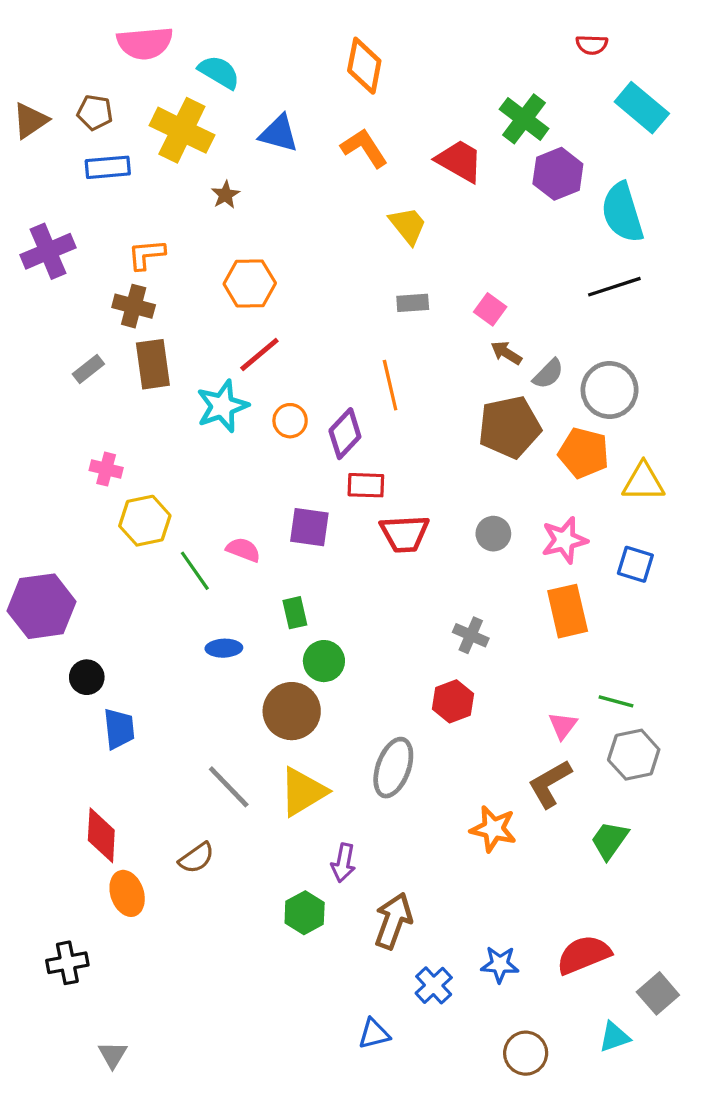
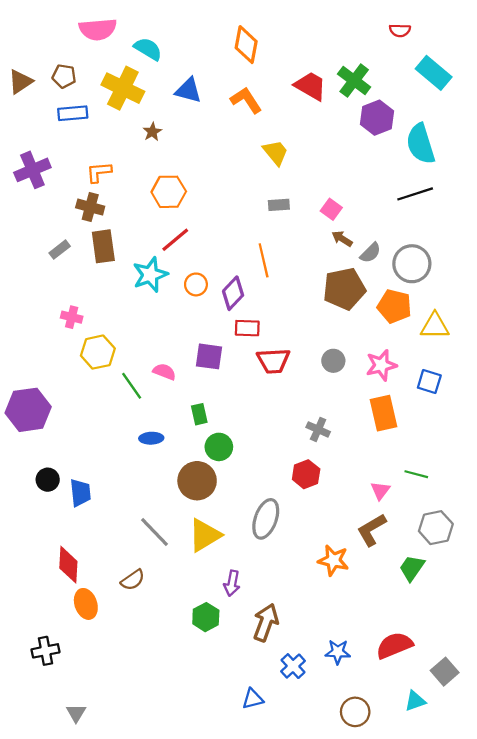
red trapezoid: (459, 161) -> (310, 86), moved
black circle: (87, 677) -> (48, 480), moved
gray hexagon: (634, 755) -> (436, 528), moved

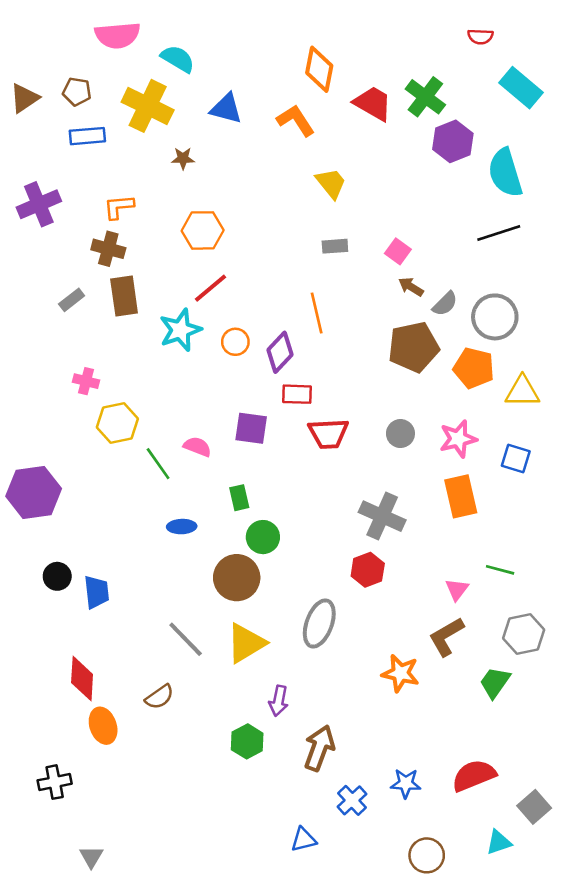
orange diamond: (246, 45) -> (319, 69), moved
brown star: (152, 132) -> (183, 158), turned 30
gray cross: (318, 429) -> (382, 516), size x1.6

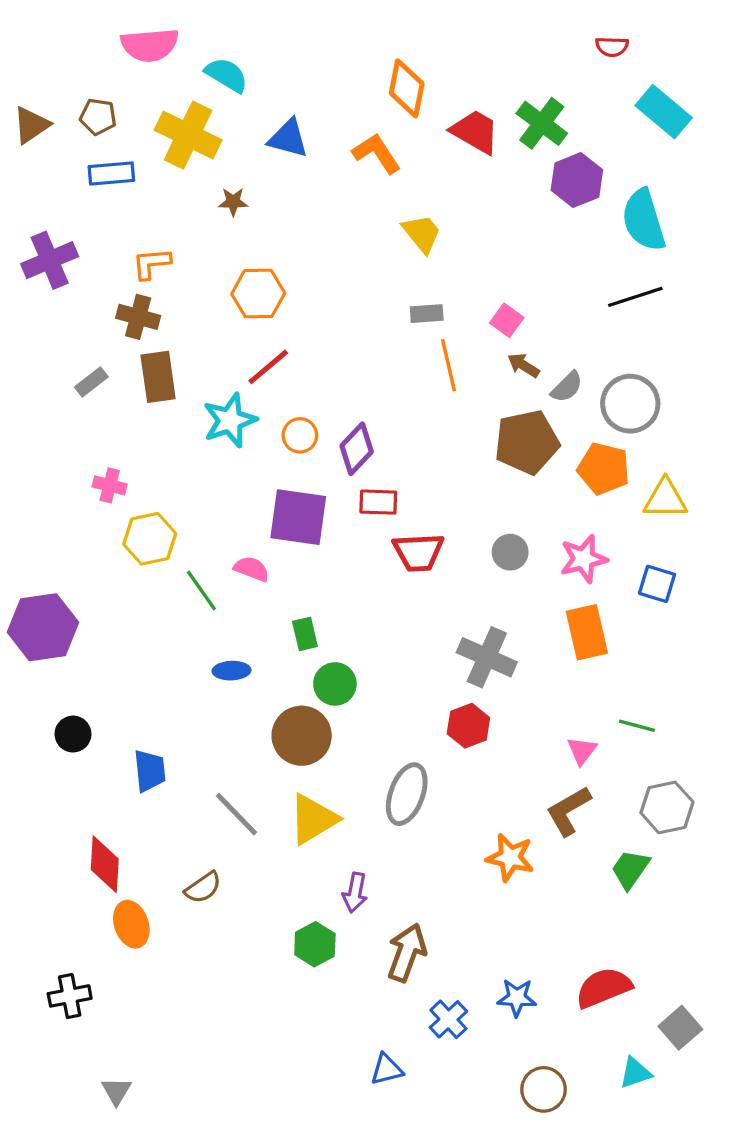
orange line: (317, 313) -> (448, 365), moved
purple square: (251, 428) -> (298, 517), moved, size x1.4
blue trapezoid: (97, 592) -> (150, 771), moved

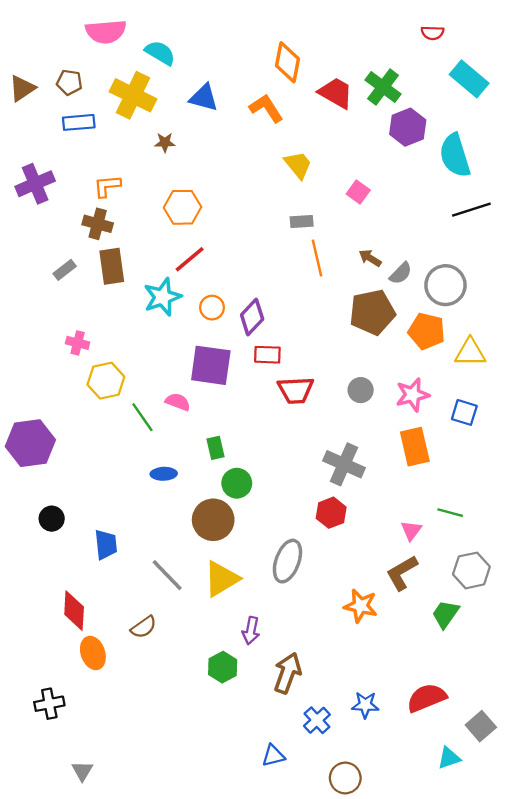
black line: (635, 297) -> (471, 210), moved
pink square: (507, 320) -> (358, 192), moved
brown circle: (544, 1089) -> (345, 778), moved

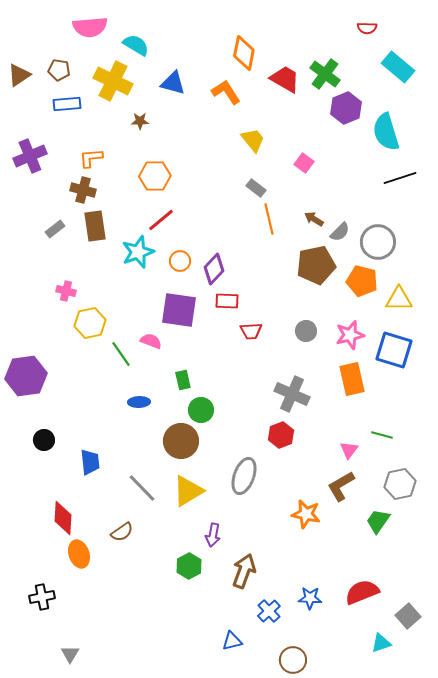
gray rectangle: (302, 221) -> (256, 188), turned 42
red trapezoid: (296, 390) -> (251, 331), size x0.7
blue square: (464, 412) -> (394, 350), size x1.6

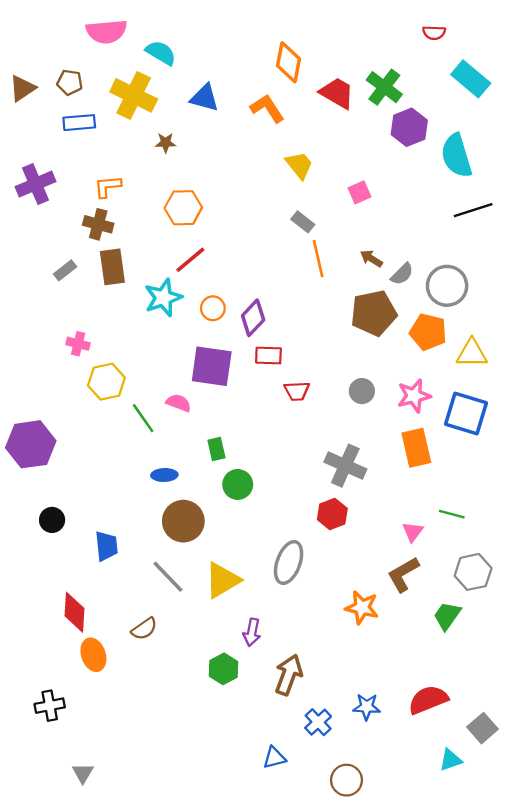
pink square: (304, 163) -> (360, 192), turned 30
brown circle: (181, 441) -> (183, 521), moved

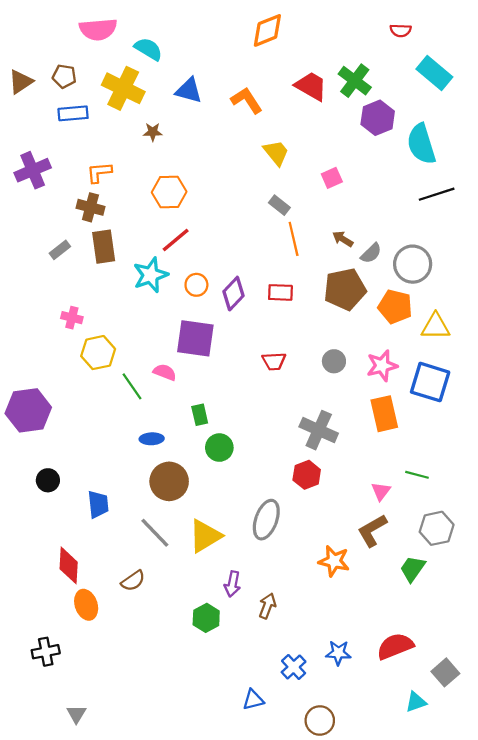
orange diamond: (289, 62) -> (267, 30), moved, turned 57
red rectangle: (268, 356) -> (280, 292), moved
brown arrow: (289, 675) -> (267, 606), moved, size x0.7

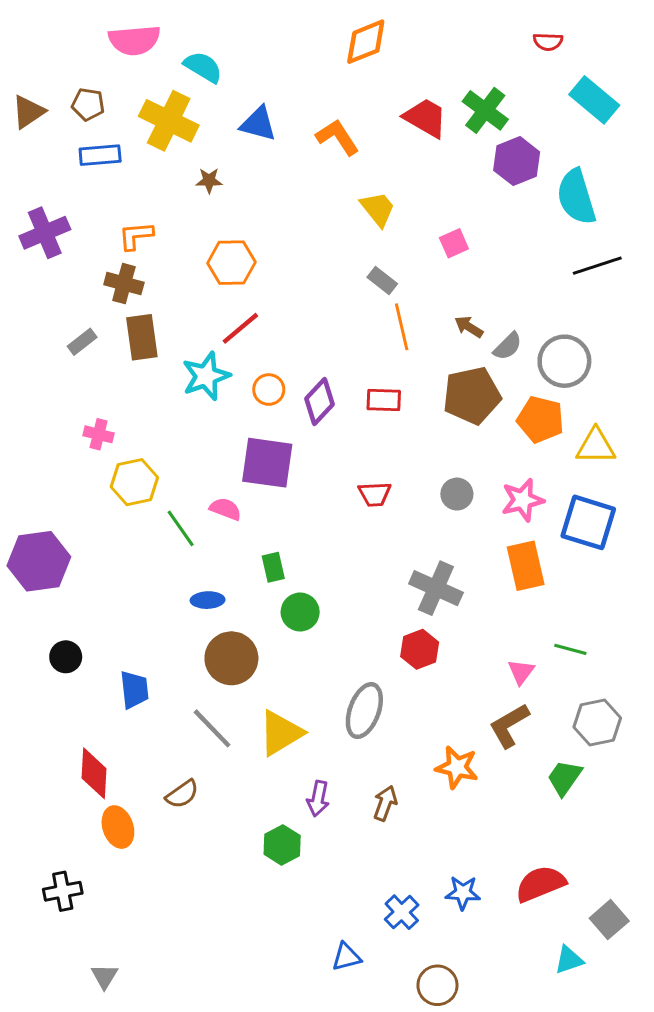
brown arrow: (267, 606) -> (385, 803), moved

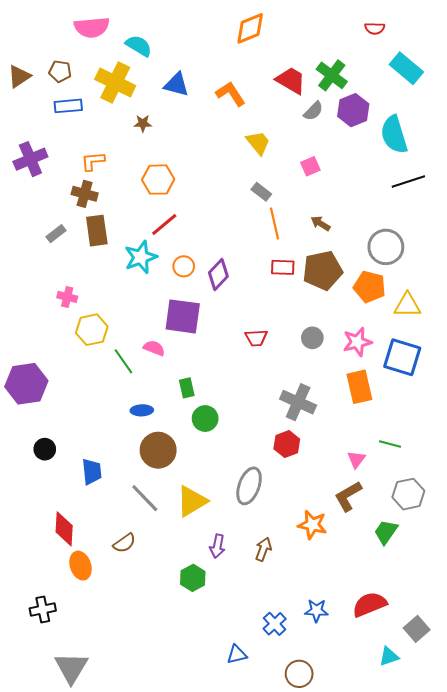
gray semicircle: (508, 346) -> (313, 111), moved
red rectangle: (384, 400) -> (283, 267), moved
gray triangle: (105, 976) -> (71, 668), size x1.8

